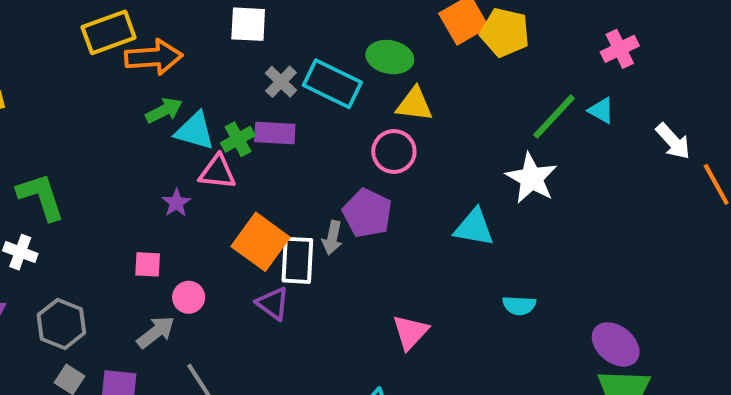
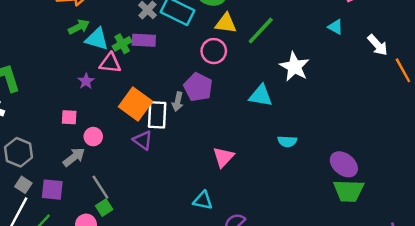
green line: (554, 117) -> (261, 31), moved

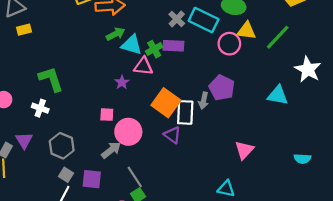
pink circle: (214, 51) -> (229, 44), moved
pink circle: (93, 137) -> (128, 132), size x1.6
cyan semicircle: (287, 141) -> (302, 159), moved

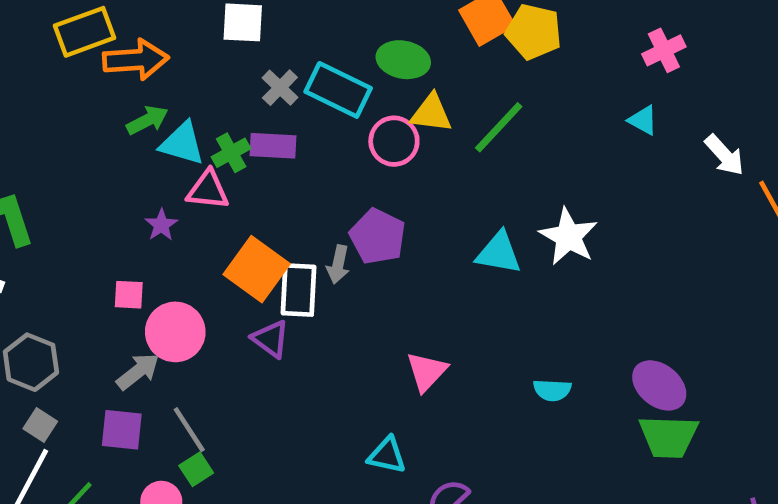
white star: (308, 69) -> (568, 237), moved
purple square: (92, 179) -> (122, 430), moved

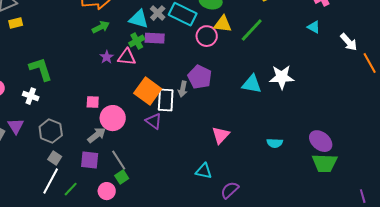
cyan triangle: (182, 143) -> (139, 19), moved
purple star: (161, 225) -> (107, 57), moved
white star: (568, 237) -> (282, 77), turned -30

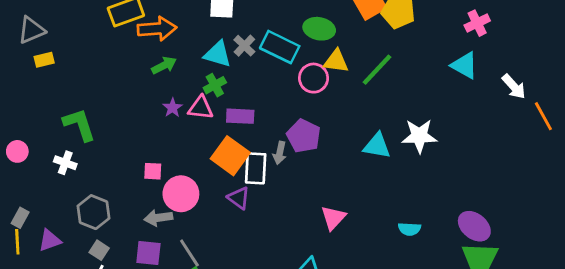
cyan triangle: (314, 27) -> (464, 65), size x1.5
purple rectangle: (155, 38) -> (240, 116), moved
purple triangle: (16, 126) -> (50, 240), moved, turned 42
gray arrow: (97, 135) -> (158, 218), turned -150

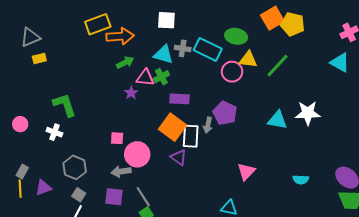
gray cross: (244, 46) -> (183, 48), turned -35
pink triangle: (201, 108) -> (145, 78), moved

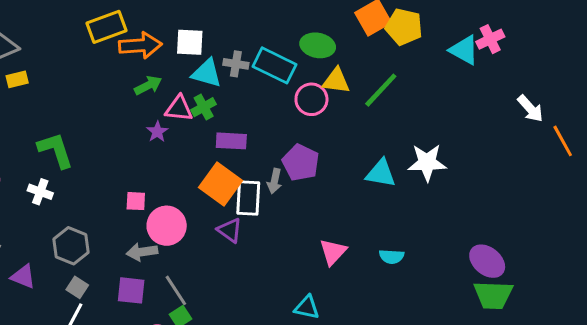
white square: (166, 20) -> (190, 42), moved
cyan triangle: (340, 63) -> (464, 50), moved
cyan semicircle: (301, 180) -> (392, 257), moved
purple triangle: (43, 188) -> (23, 277), turned 42

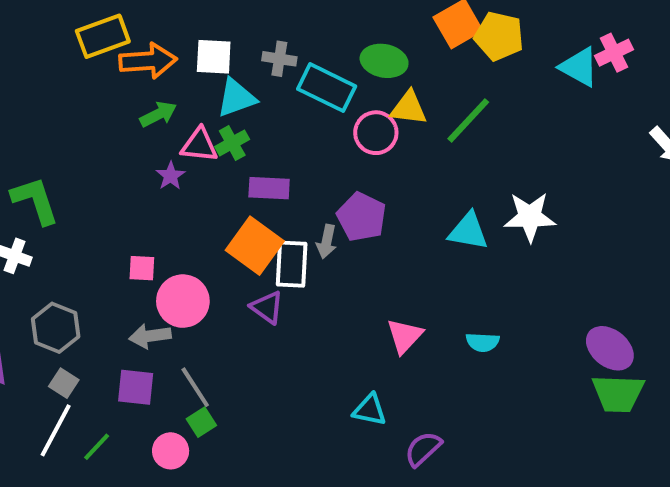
gray cross: (236, 64) -> (279, 59), moved
cyan triangle: (207, 73) -> (236, 98), turned -36

